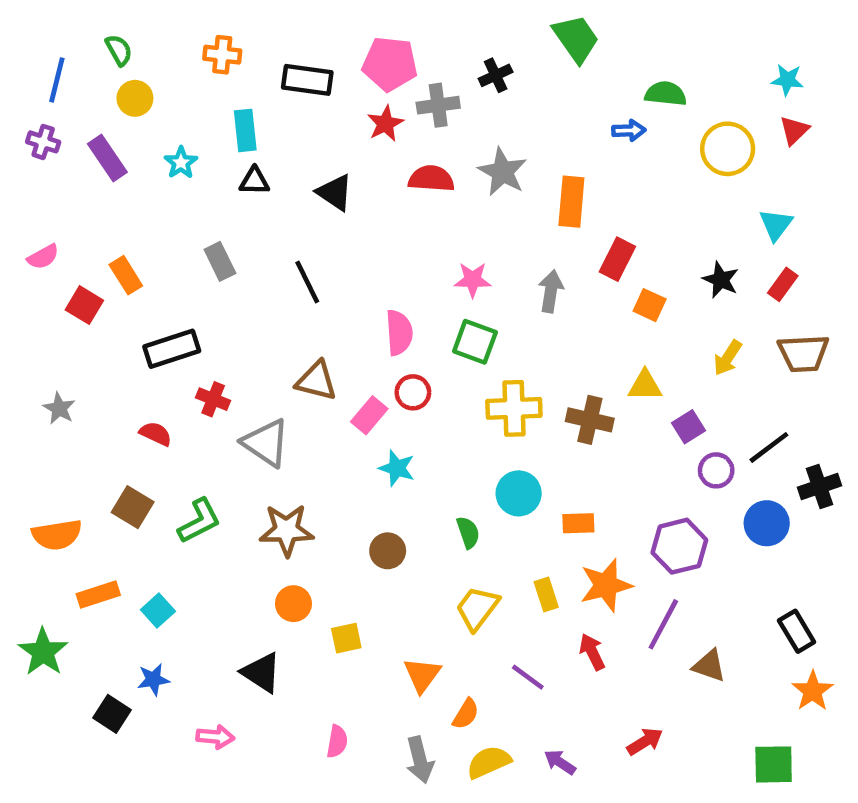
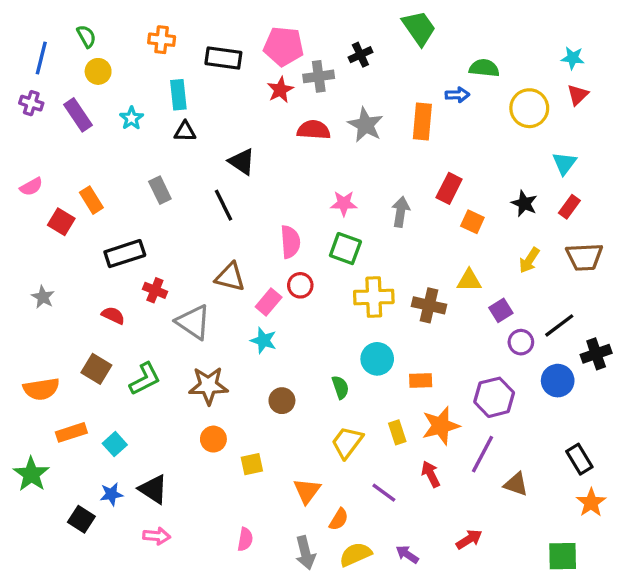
black triangle: (335, 192) -> (242, 162), moved
orange rectangle: (571, 202) -> (422, 122), moved
cyan star: (397, 468) -> (264, 340), moved
black triangle: (261, 673) -> (153, 489), moved

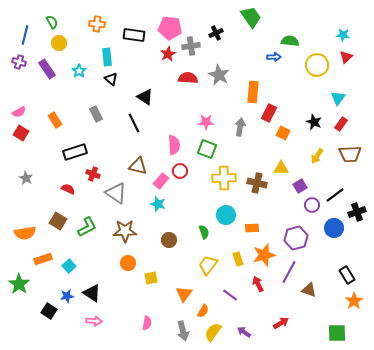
orange rectangle: (422, 122) -> (253, 92), moved
black triangle: (185, 132) -> (111, 79), turned 40
red square: (61, 222) -> (21, 133), moved
yellow semicircle: (355, 554) -> (213, 332), turned -30

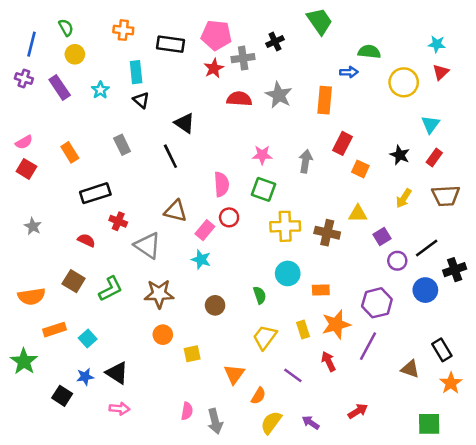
orange rectangle: (253, 92) -> (325, 100), moved
brown triangle: (309, 290) -> (410, 369), moved
gray arrow: (183, 331) -> (215, 421), moved

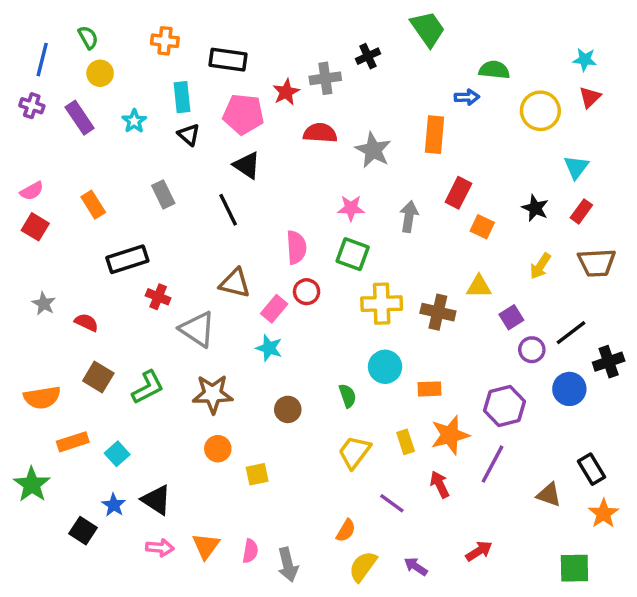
pink pentagon: (216, 35) -> (243, 114), moved
gray star: (279, 95) -> (373, 150), moved
red semicircle: (86, 240) -> (86, 322), moved
orange triangle: (234, 374) -> (206, 546), moved
blue star: (85, 377) -> (114, 505), turned -30

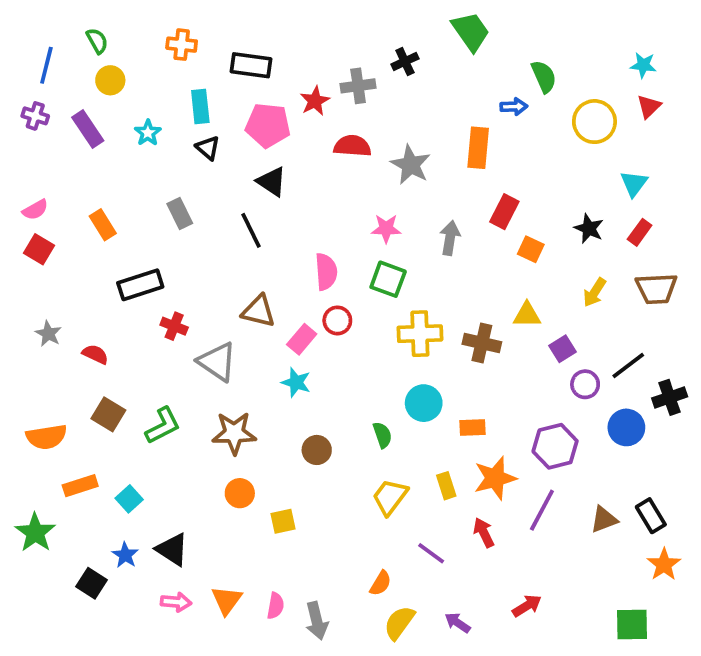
green semicircle: (494, 70) -> (544, 77), turned 60
brown triangle: (549, 495) -> (604, 519), moved, turned -40

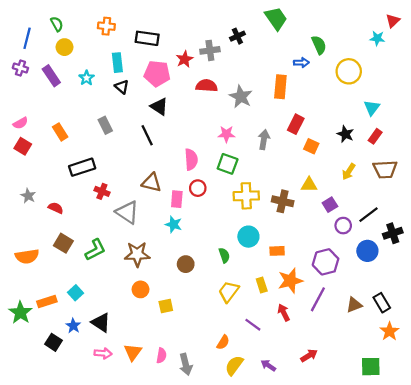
red triangle: (649, 107) -> (393, 21), moved
pink rectangle: (302, 339) -> (177, 199), turned -35
orange rectangle: (80, 486) -> (47, 302), moved

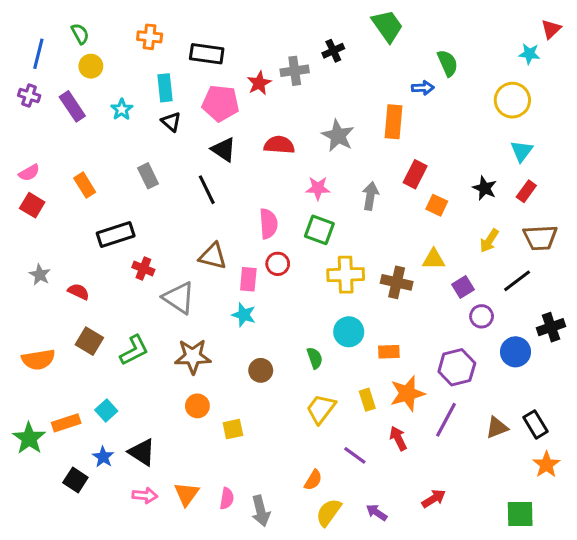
yellow circle: (349, 71) -> (512, 100), moved
red semicircle: (207, 86) -> (279, 145), moved
black line: (369, 215) -> (517, 281), moved

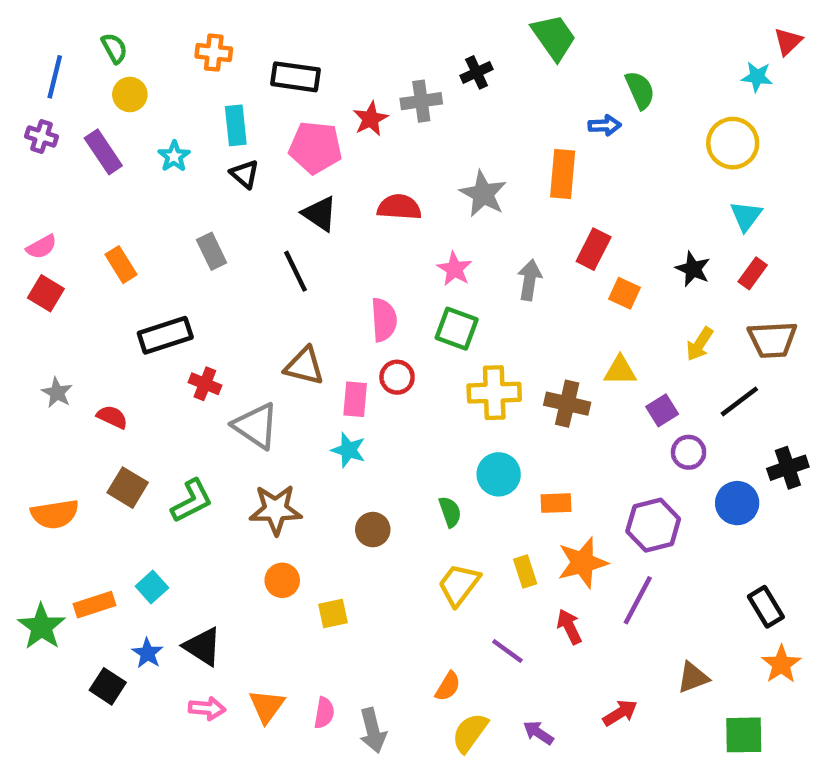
pink star: (318, 188) -> (454, 269), turned 30
brown triangle: (497, 428) -> (693, 677), moved

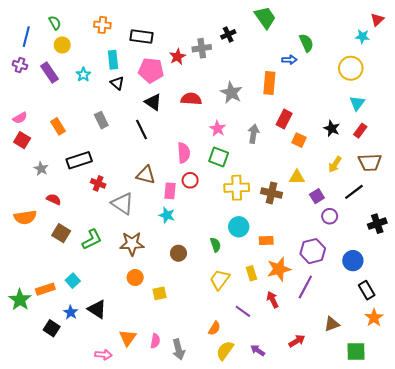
gray star: (57, 393) -> (41, 169), moved
blue circle: (737, 503) -> (353, 261), moved
orange semicircle: (55, 514) -> (25, 217), moved
pink arrow: (207, 708) -> (103, 355), moved

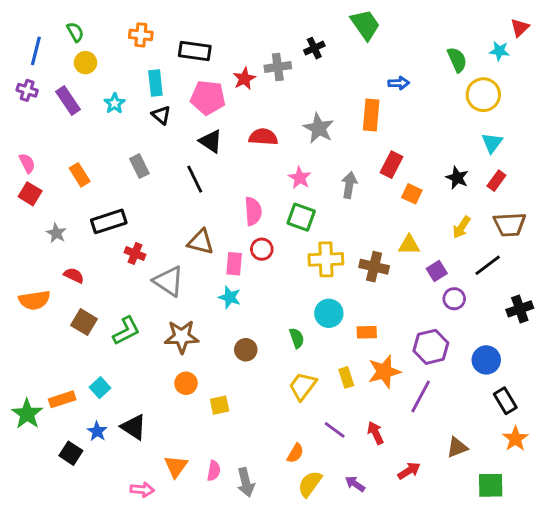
green semicircle: (306, 43) -> (457, 60), moved
pink semicircle: (20, 118) -> (27, 163), turned -88
red arrow: (273, 300) -> (375, 433), moved

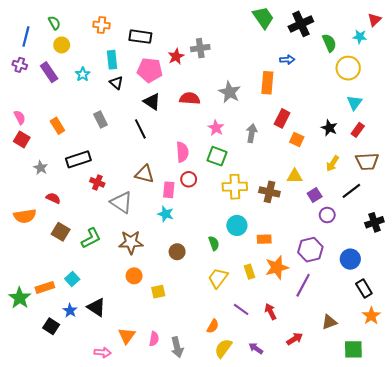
black cross: (314, 48) -> (301, 24), moved, size x1.6

